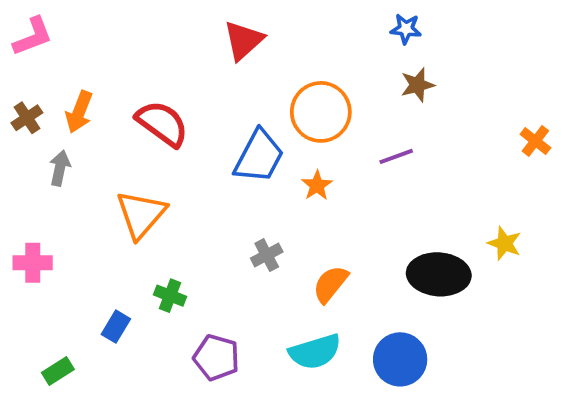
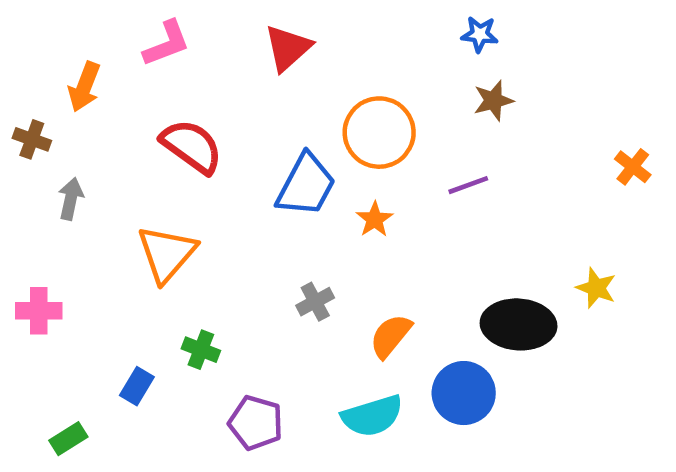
pink L-shape: (33, 37) -> (167, 43), moved
orange arrow: (79, 112) -> (84, 87), moved
brown cross: (27, 118) -> (32, 139), turned -36
blue circle: (400, 359) -> (464, 393), moved

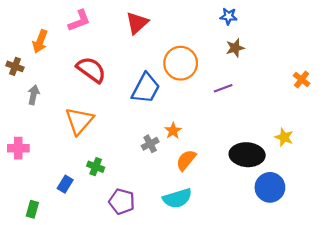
orange star: (375, 219) -> (173, 131), moved
blue circle: (464, 393) -> (270, 187), moved
green rectangle: (68, 439) -> (32, 209), turned -42

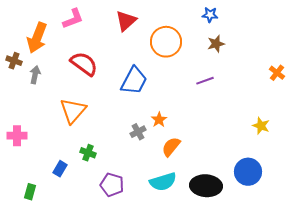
orange arrow: (40, 41) -> (37, 38), size x1.4
orange circle: (181, 63) -> (166, 42), moved
gray arrow: (34, 95) -> (35, 75), moved
black ellipse: (247, 155) -> (206, 186), moved

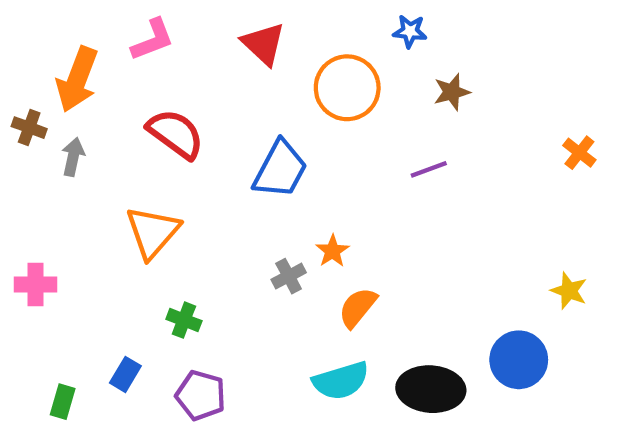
blue star: (210, 15) -> (410, 31), moved
red triangle: (126, 21) -> (263, 44), turned -35
yellow star: (261, 126) -> (569, 291), moved
blue rectangle: (60, 169) -> (125, 374), moved
purple pentagon: (112, 185) -> (201, 395), moved

